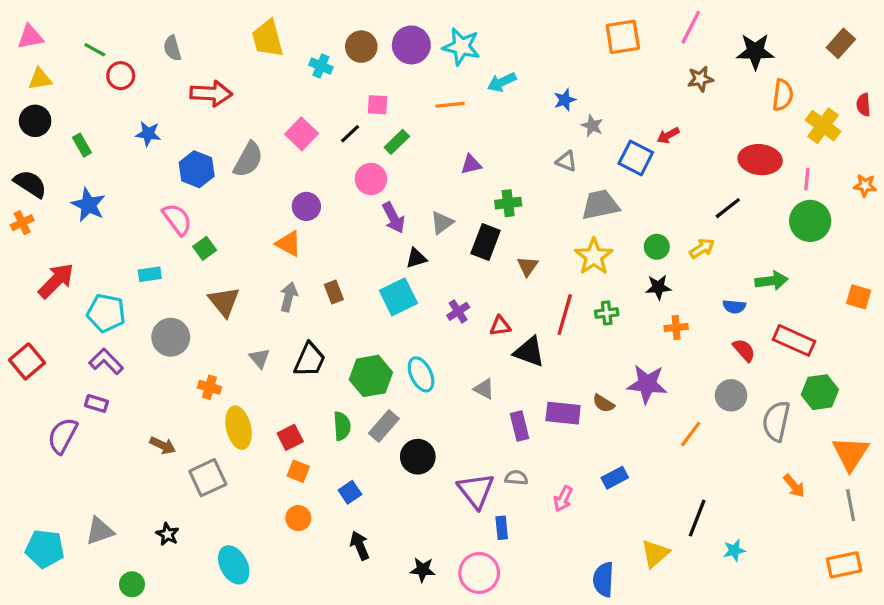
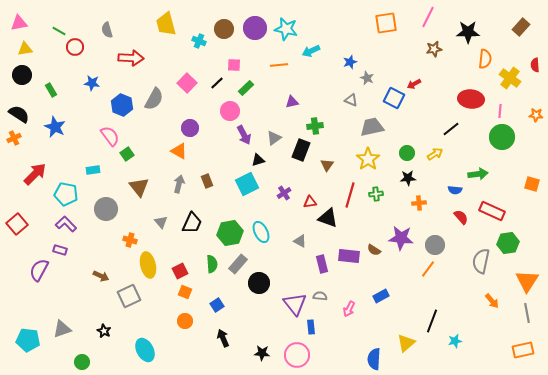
gray circle: (731, 395) -> (435, 245), moved

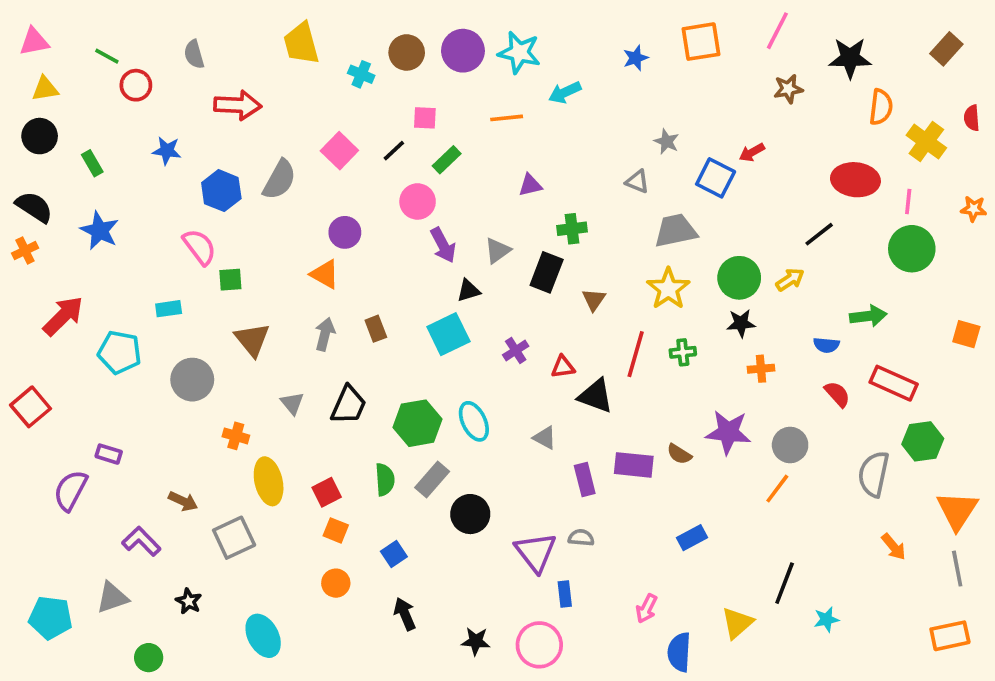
blue star: (350, 62) -> (636, 58), moved
green circle: (407, 153) -> (739, 278), size x1.5
green square: (127, 154) -> (230, 280), turned 32
purple L-shape: (66, 224) -> (141, 541), moved
pink arrow: (349, 309) -> (647, 609), moved

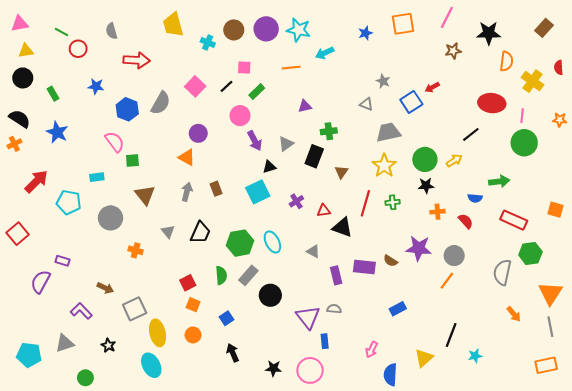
blue square: (716, 178) -> (411, 102), turned 30
orange square: (966, 334) -> (556, 210), moved
red semicircle: (837, 394) -> (466, 221), moved
yellow ellipse: (269, 481) -> (158, 333), moved

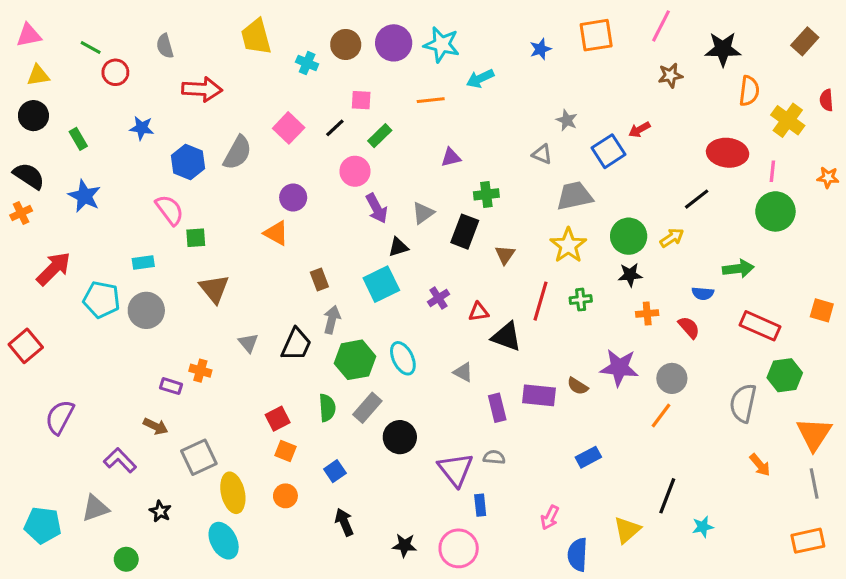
gray arrow: (187, 192) -> (332, 320), moved
gray circle: (111, 218) -> (146, 310), moved
purple rectangle: (62, 261) -> (171, 386), moved

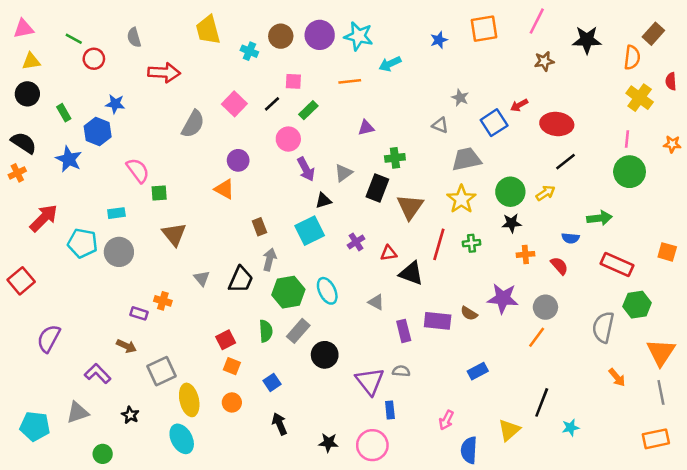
orange semicircle: (749, 91) -> (632, 57), moved
red ellipse: (728, 153) -> (557, 124), moved
blue hexagon: (188, 162) -> (98, 132), moved
brown triangle: (505, 255) -> (410, 207), size x1.6

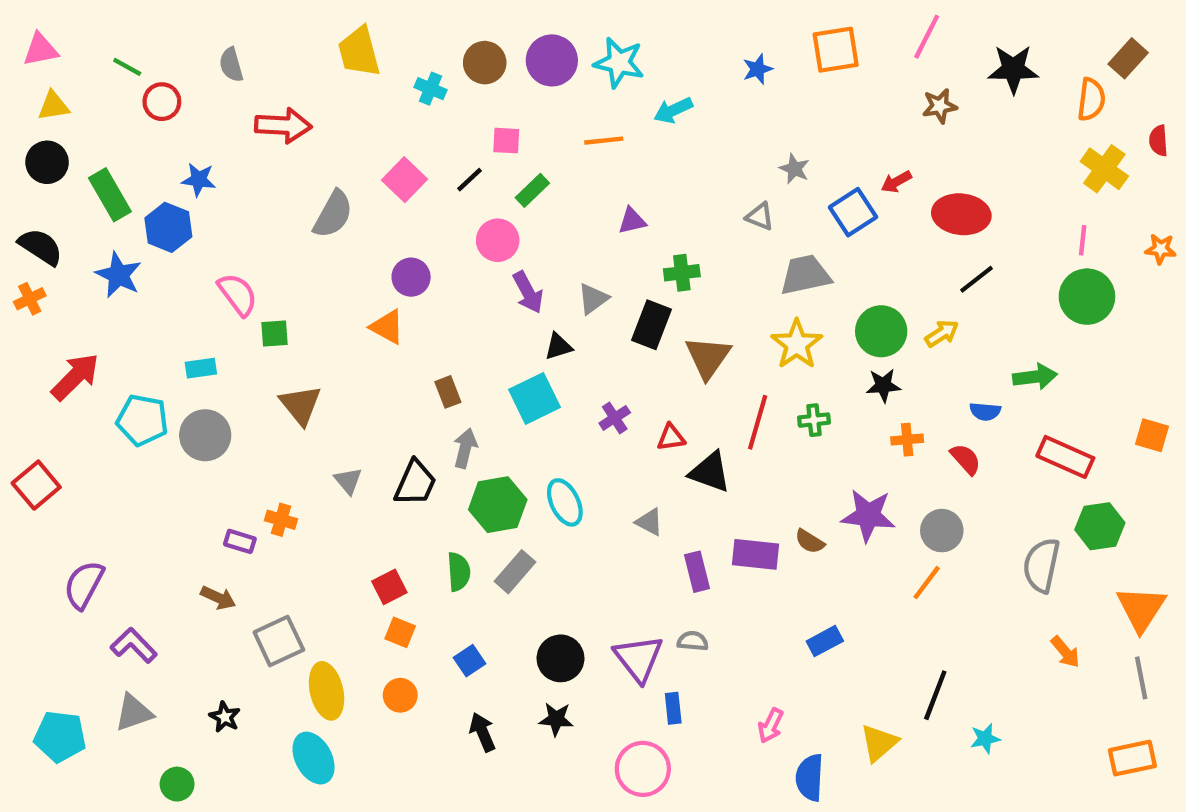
green rectangle: (64, 113) -> (110, 195), size x1.6
black circle: (325, 355) -> (561, 658), moved
purple L-shape: (98, 374) -> (134, 645), moved
black star: (328, 443) -> (556, 719), moved

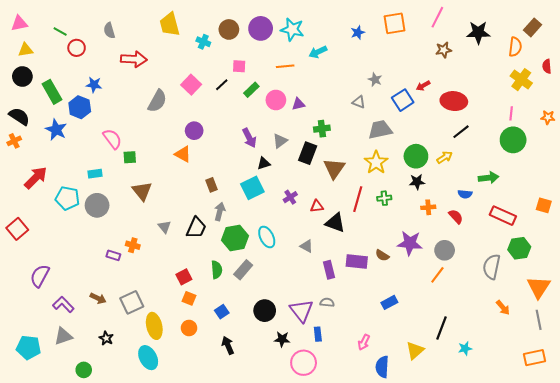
pink circle: (498, 240) -> (276, 100), moved
brown arrow: (218, 598) -> (98, 298), moved
black star: (556, 719) -> (282, 339), moved

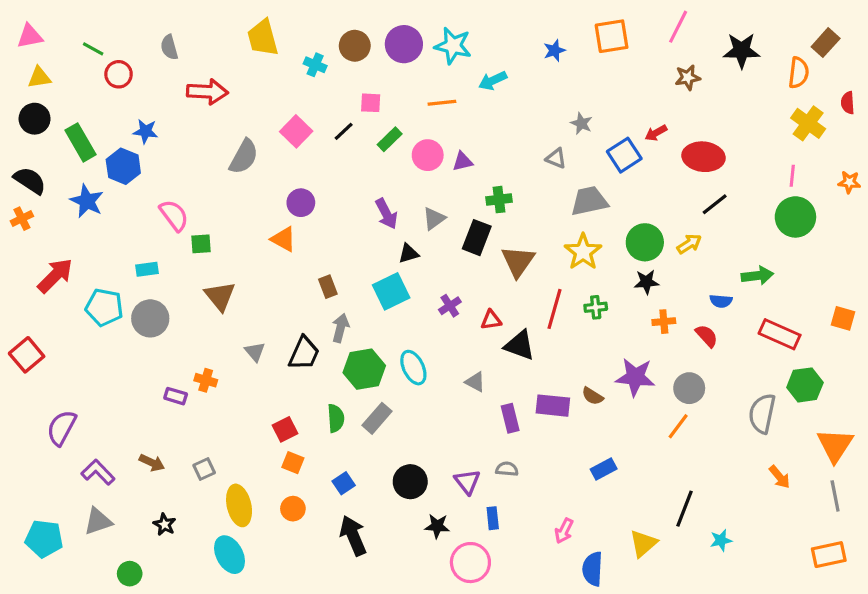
gray square: (132, 302) -> (204, 469), size x0.6
purple triangle: (301, 311) -> (467, 482), size x0.7
black arrow: (228, 345) -> (353, 536), size x1.4

